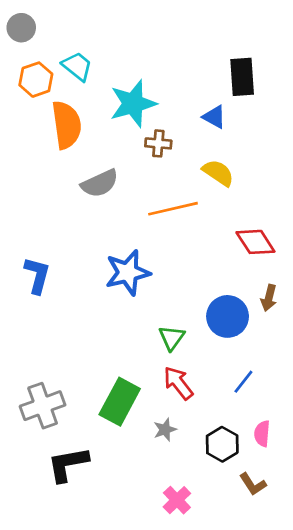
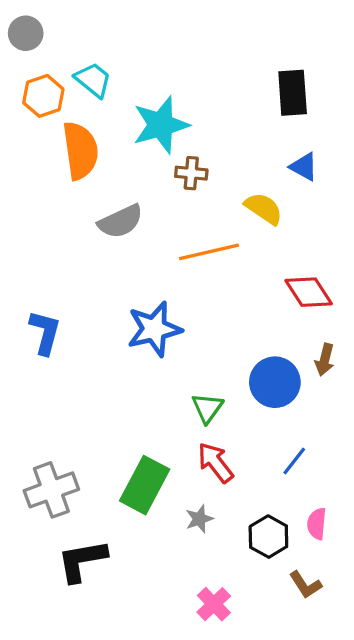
blue triangle: (214, 117) -> (304, 167), moved

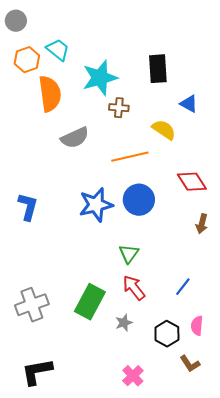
black rectangle: (293, 93) -> (158, 69), moved
blue circle: (275, 382) -> (139, 200), moved
black L-shape: (82, 561) -> (37, 372), moved

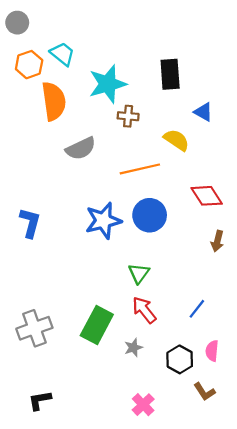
black L-shape: (37, 372) -> (40, 400), size x0.7

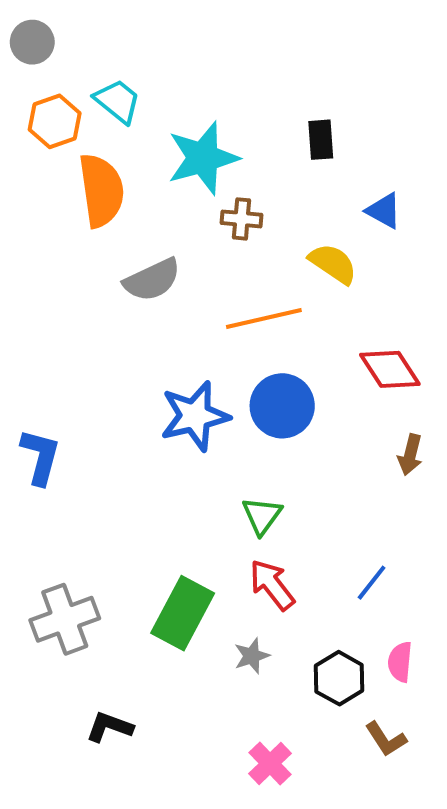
black rectangle: (170, 74) -> (321, 140), size x0.7
blue L-shape: (30, 223) -> (40, 457), moved
black L-shape: (40, 400) -> (109, 727), moved, turned 30

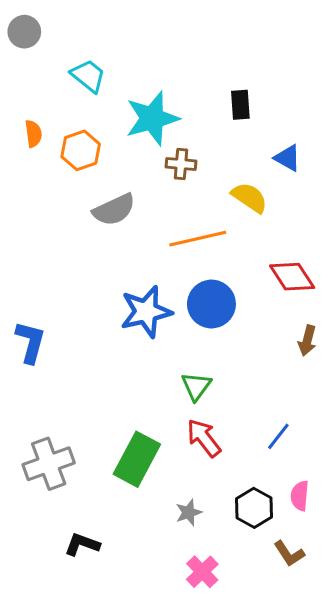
orange hexagon: (55, 121) -> (81, 150), moved
orange semicircle: (101, 190) -> (33, 134), moved, size x0.5
gray star: (252, 656) -> (189, 512), moved

